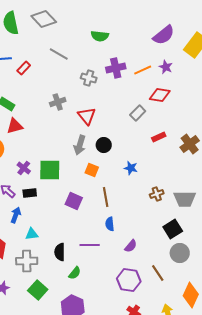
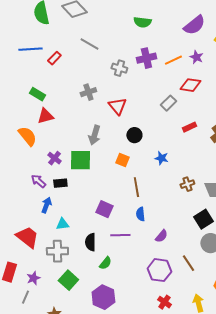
green semicircle: (100, 36) -> (142, 22), moved
gray arrow: (80, 145) -> (94, 135), moved
purple square: (74, 201) -> (104, 209), moved

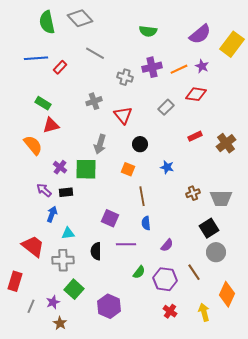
gray rectangle: (168, 103) -> (166, 107), moved
green semicircle: (105, 263) -> (139, 272), moved
purple star: (33, 278) -> (53, 302), moved

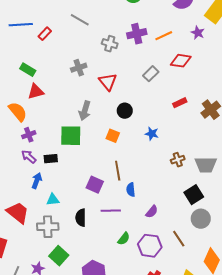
purple star: (202, 66) -> (198, 33), moved
purple cross: (60, 167) -> (29, 135), moved, turned 32
brown line: (142, 196) -> (118, 171), moved

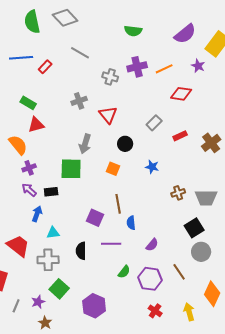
gray rectangle: (151, 74) -> (154, 123), moved

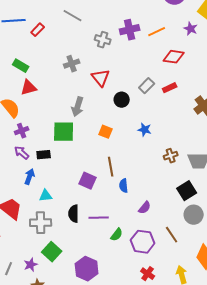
red rectangle: (180, 136) -> (170, 88), moved
black circle: (125, 144) -> (122, 100), moved
purple line: (111, 244) -> (99, 218), moved

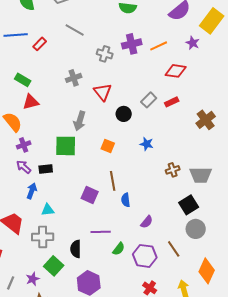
black semicircle: (74, 214) -> (76, 249), moved

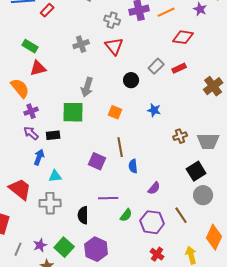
red triangle: (103, 92) -> (114, 46), moved
green square: (54, 266) -> (64, 247), moved

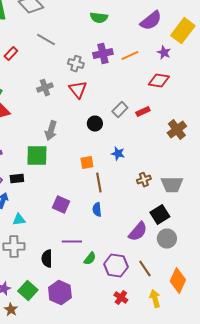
red diamond: (183, 37) -> (159, 81), moved
orange square: (115, 112) -> (87, 163), moved, turned -32
brown line: (120, 147) -> (99, 183), moved
purple semicircle: (154, 188) -> (138, 232), moved, size x1.5
brown line: (181, 215) -> (145, 269), moved

